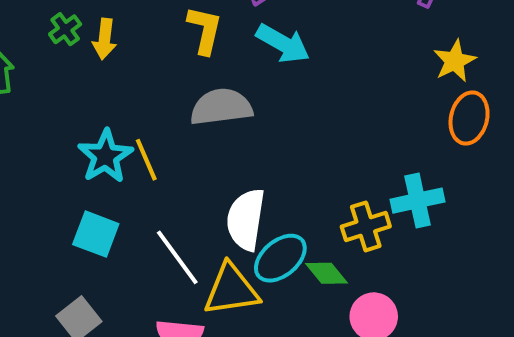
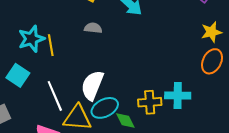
gray semicircle: (221, 107) -> (93, 28), size x0.6

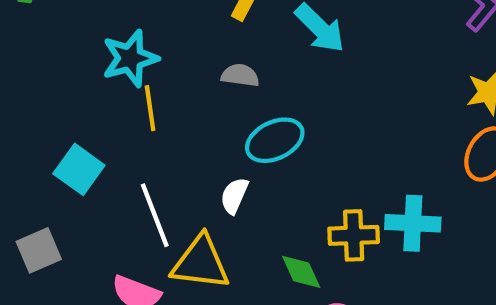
cyan star: (31, 39) -> (130, 58), moved
white semicircle: (92, 85) -> (234, 196), size x0.6
cyan ellipse: (105, 108) -> (275, 140), moved

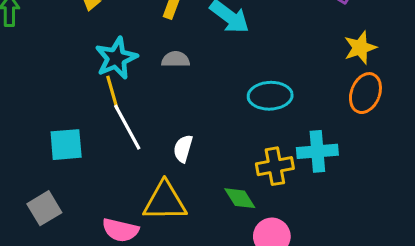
cyan star: (130, 58) -> (116, 58), moved
cyan ellipse: (275, 140) -> (270, 96), moved, turned 30
cyan square: (79, 169) -> (66, 145), turned -33
white line: (155, 215) -> (127, 127), moved

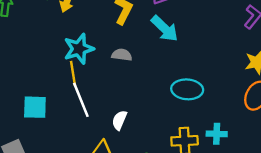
cyan cross: (317, 151) -> (217, 134), size x0.7

